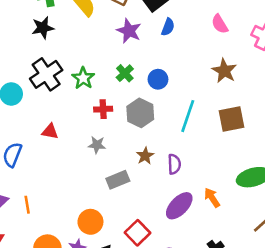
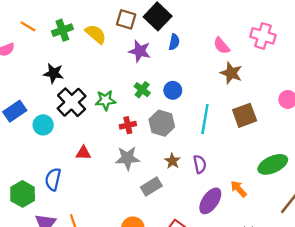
pink semicircle: (220, 24) -> (222, 46), moved
black star: (43, 28) -> (54, 73), moved, turned 30
green star: (83, 78) -> (105, 100), turned -30
gray star: (97, 145) -> (127, 158), size x1.5

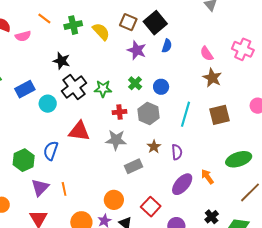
red triangle: (83, 153) -> (79, 131), size x1.6

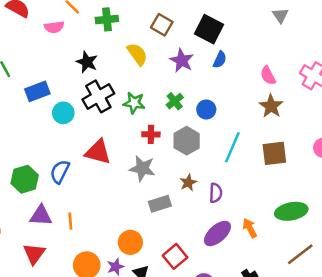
brown square: (128, 22) -> (162, 25), moved
black square: (155, 23) -> (209, 29), turned -30
yellow semicircle: (101, 32) -> (137, 54), moved
pink semicircle: (23, 36) -> (54, 27), moved
purple triangle: (40, 187) -> (41, 216), turned 42

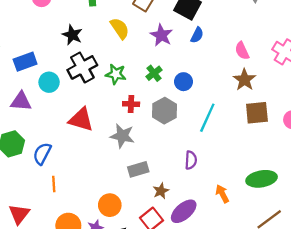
brown square: (274, 153) -> (257, 113), moved
blue semicircle: (60, 172) -> (42, 154), moved
brown star: (188, 183) -> (161, 191), moved
purple triangle: (41, 216) -> (21, 101), moved
purple ellipse: (217, 233) -> (184, 211), moved

